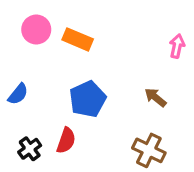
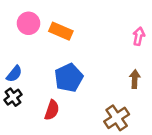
brown arrow: (156, 97) -> (135, 79), moved, turned 54
black cross: (30, 149) -> (13, 97), moved
brown cross: (149, 150) -> (117, 118), turned 30

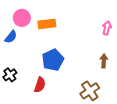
orange rectangle: (61, 31) -> (47, 24), turned -30
blue semicircle: (14, 74) -> (11, 37), moved

